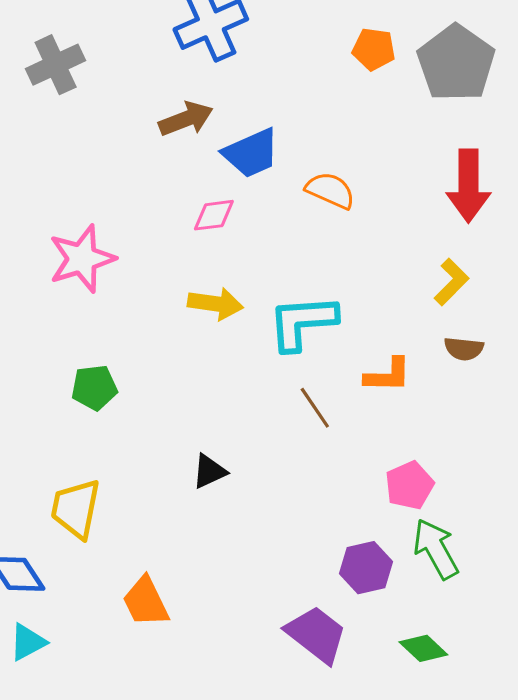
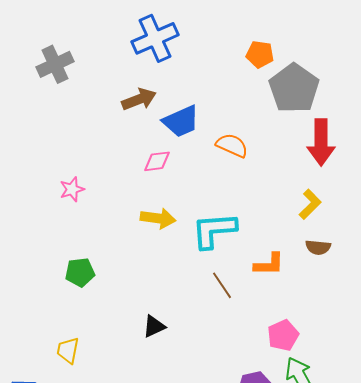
gray pentagon: (456, 63) -> (294, 88), moved
pink star: (82, 259) -> (72, 189), size x0.6
yellow trapezoid: (76, 509) -> (68, 350), size x0.7

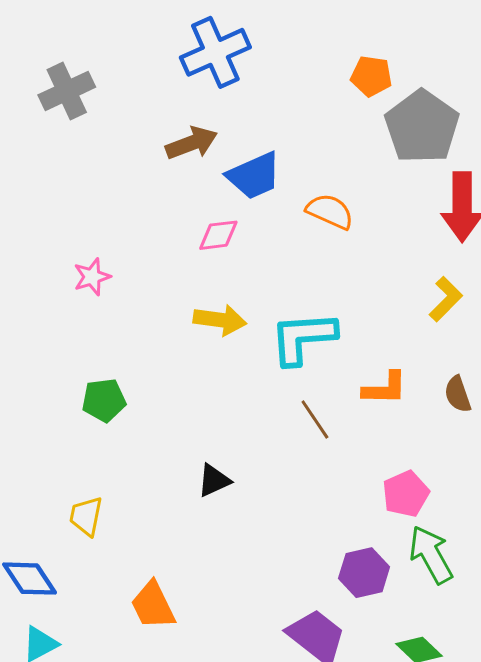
brown semicircle: (318, 247) -> (458, 394), moved, turned 65

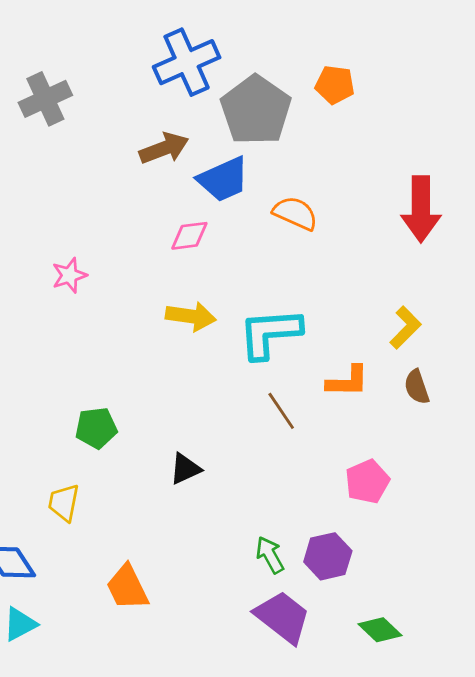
gray pentagon: (422, 127) -> (256, 110), moved
yellow L-shape: (446, 299) -> (405, 328), moved
green pentagon: (104, 400) -> (96, 428), moved
green arrow: (431, 555) -> (270, 555), moved, size x0.7

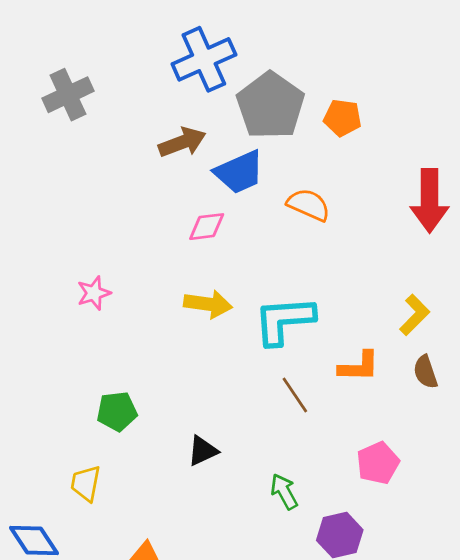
orange pentagon: (335, 85) -> (343, 118), moved
pink star: (69, 275) -> (94, 293), moved
green arrow: (270, 555) -> (284, 492), moved

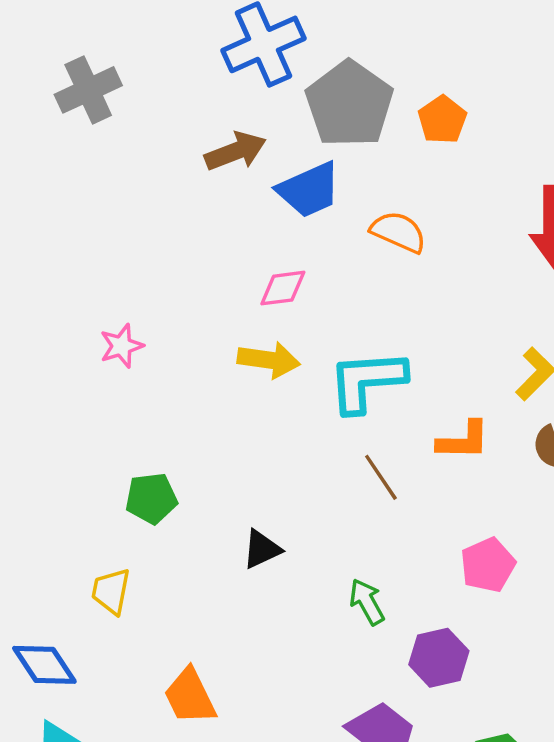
orange pentagon: (343, 118) -> (442, 120), turned 30
pink diamond: (207, 227) -> (283, 288), moved

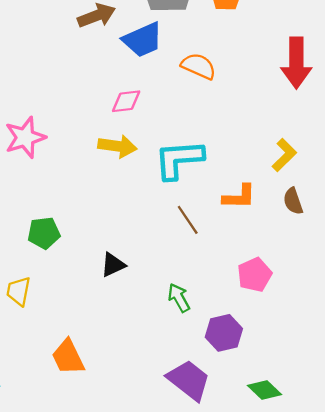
pink star: (122, 346) -> (25, 137), size x1.5

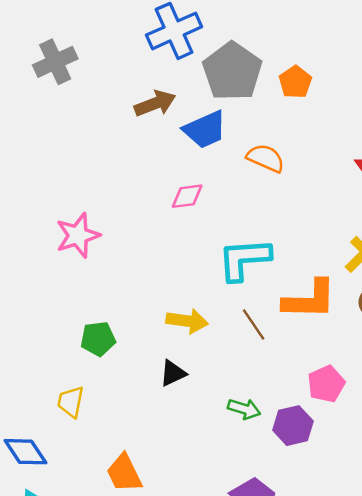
yellow arrow: (117, 146) -> (187, 321), moved
orange L-shape: (239, 197) -> (310, 300), size x1.5
green arrow: (179, 298) -> (244, 409), turned 136
purple hexagon: (224, 333) -> (293, 426), moved

